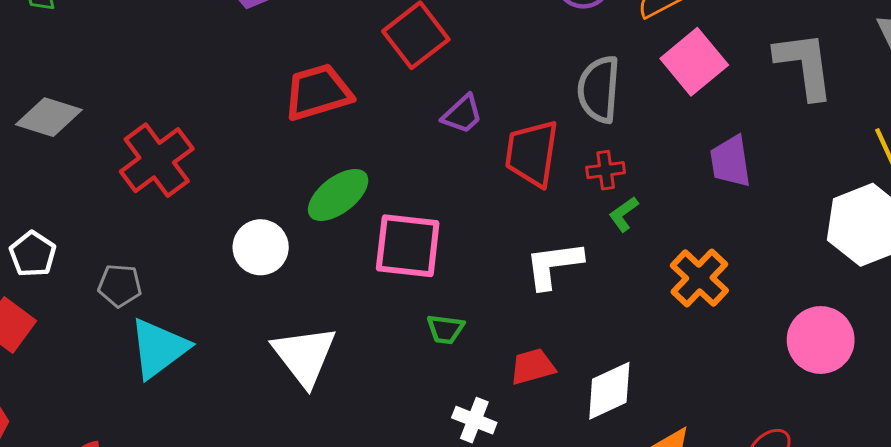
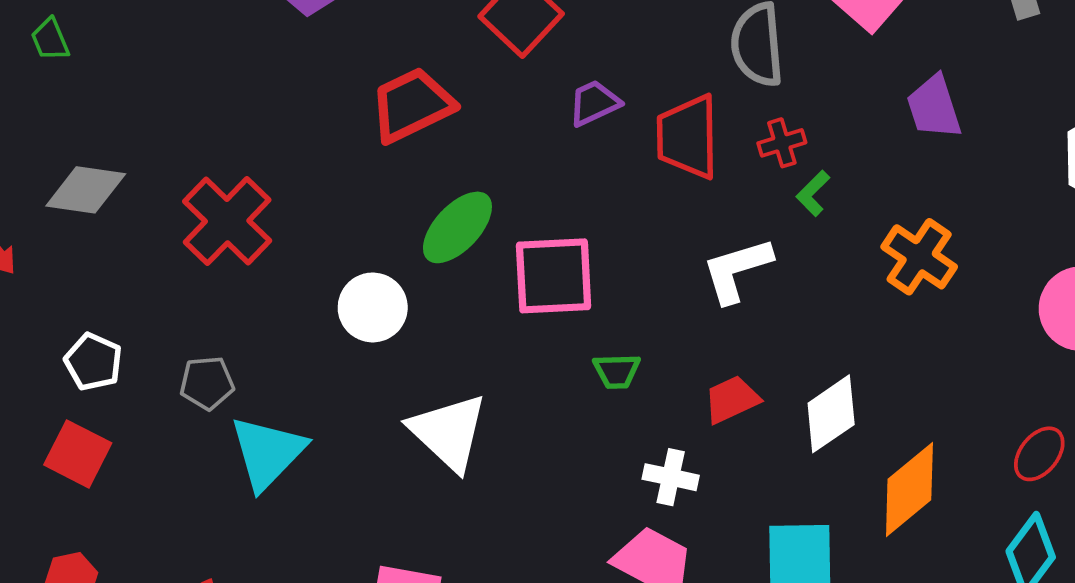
purple trapezoid: (462, 114) -> (594, 103), turned -153

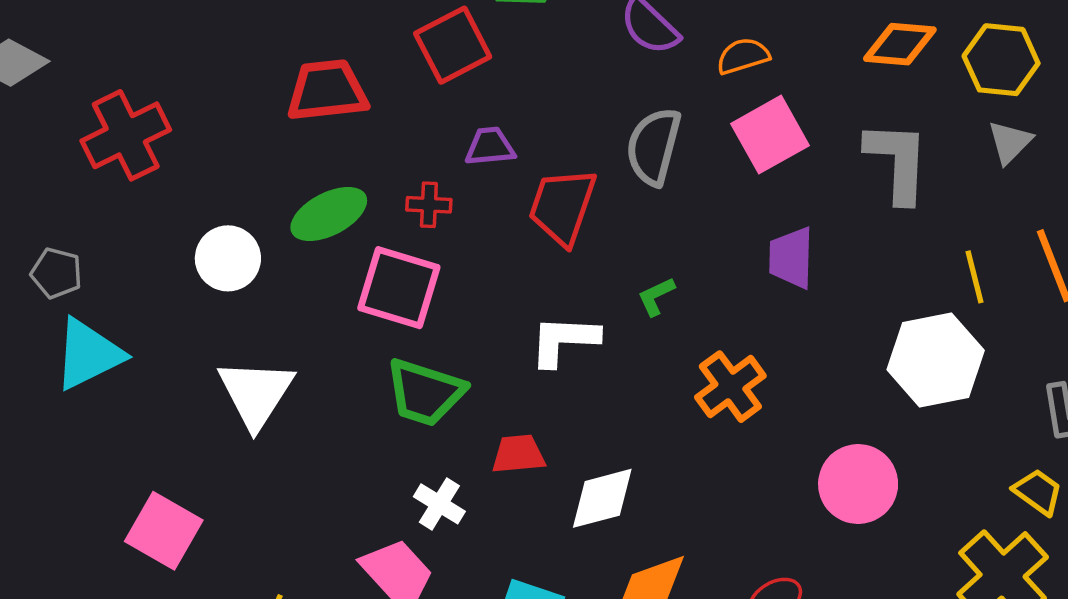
red cross: (782, 143) -> (429, 205), moved
green trapezoid: (617, 371) -> (425, 392), size x1.8

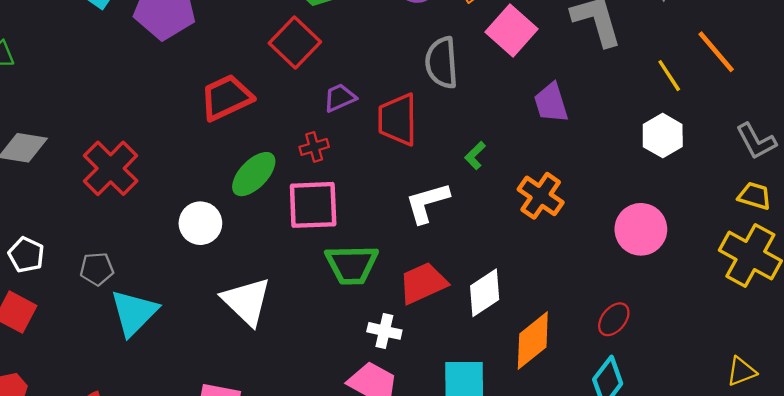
white hexagon: (936, 360) -> (663, 136), size x0.7
red trapezoid: (518, 454) -> (423, 283), size x1.4

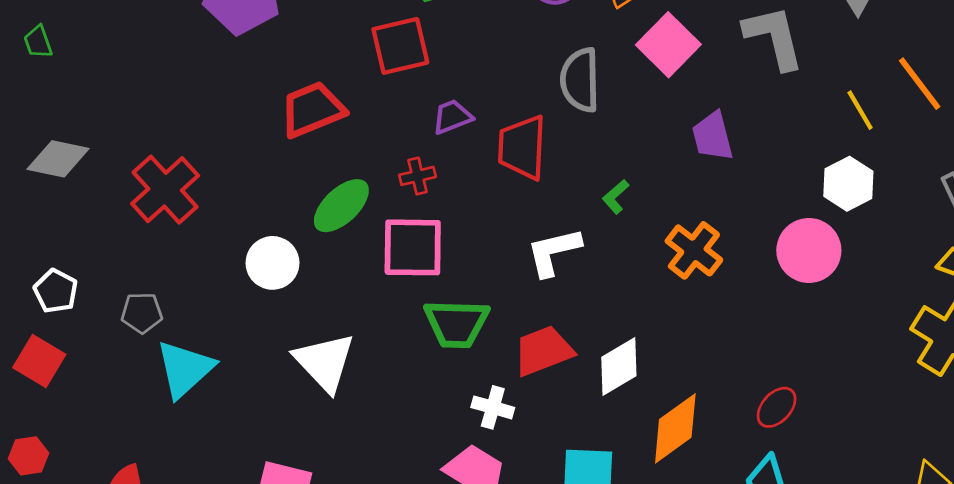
red square: (295, 42) -> (400, 46), turned 30
pink circle: (641, 229) -> (809, 251), moved

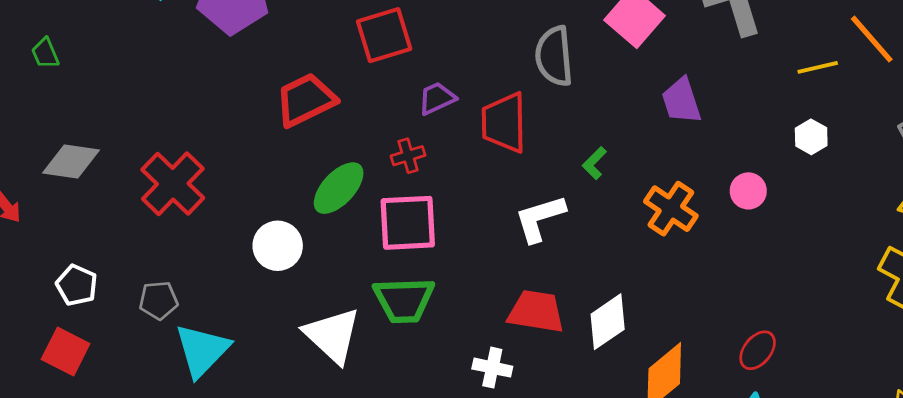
yellow line: (860, 110) -> (818, 67), turned -69
white hexagon: (848, 184) -> (811, 137), size x0.7
pink circle: (809, 251) -> (748, 191), moved, size x0.6
green trapezoid: (457, 323) -> (404, 300), moved
red trapezoid: (543, 351) -> (536, 312), turned 34

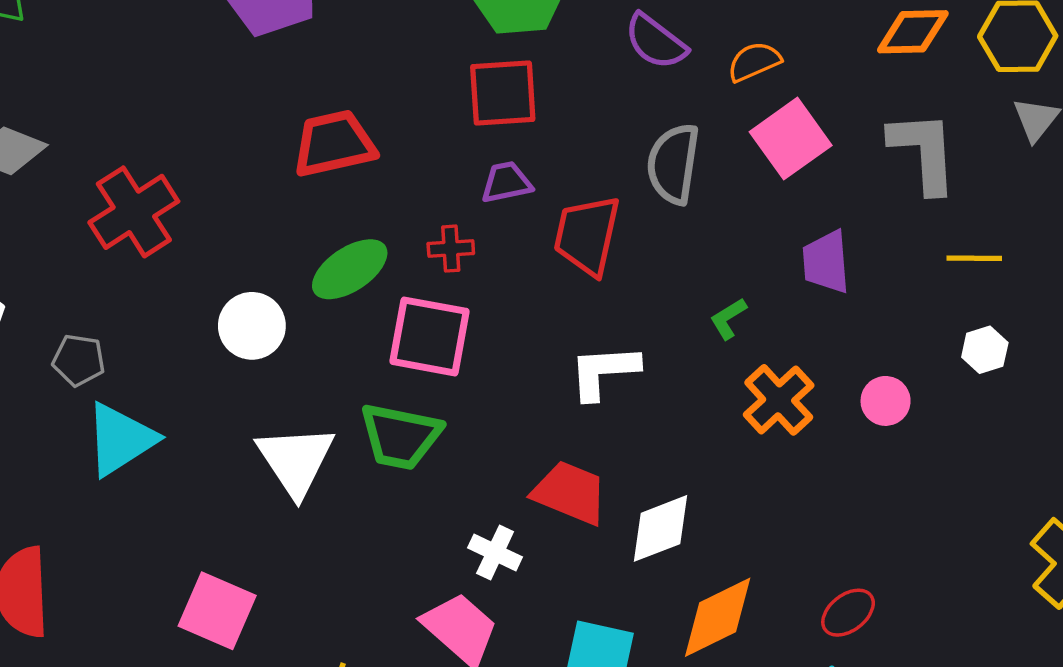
red square: (384, 35) -> (503, 93), moved
yellow line: (818, 67) -> (974, 258), moved
green L-shape: (594, 163) -> (728, 319), moved

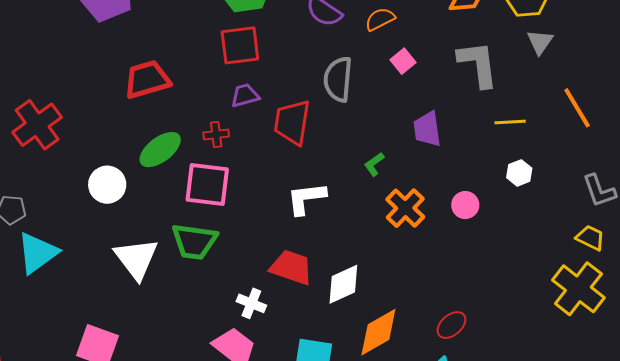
pink square: (791, 139) -> (403, 61), size x0.6

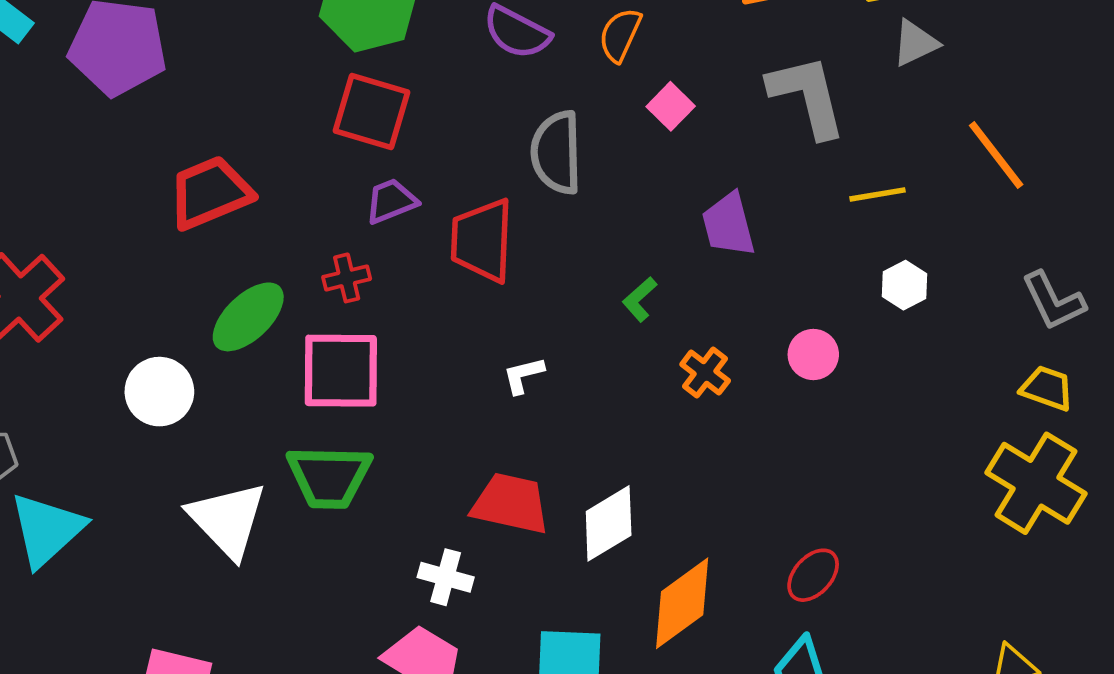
orange semicircle: (380, 19) -> (620, 35), turned -32
gray triangle: (540, 42) -> (915, 43), turned 36
red square: (240, 45) -> (372, 111), turned 30
white L-shape: (306, 198) -> (523, 375), size x0.6
orange cross: (405, 208) -> (705, 373), size x0.7

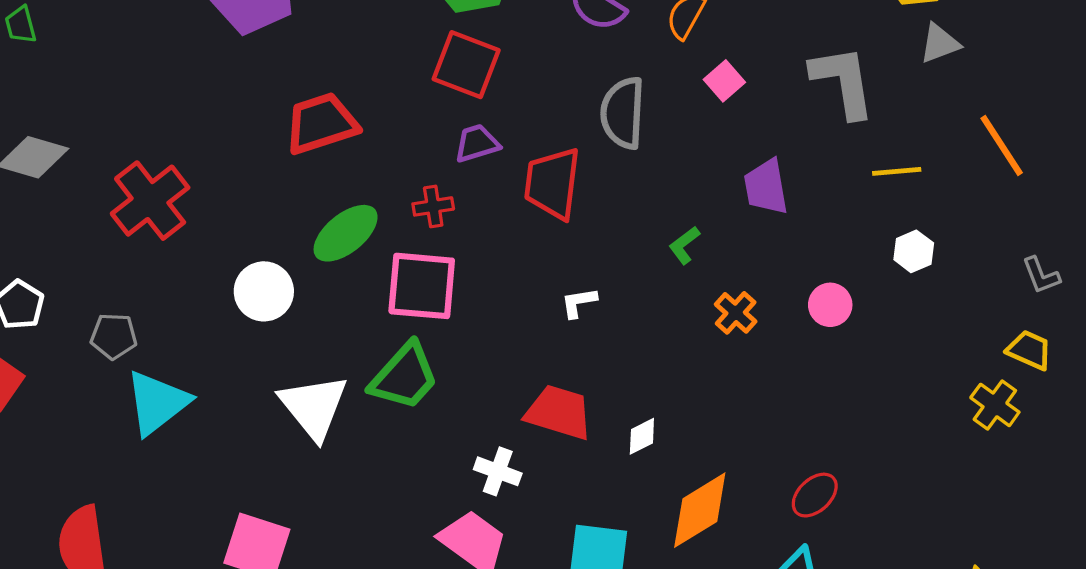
gray L-shape: (1053, 301) -> (1041, 275), size x0.7
green trapezoid: (329, 477) -> (404, 377), turned -54
yellow cross: (1036, 483) -> (995, 405), moved, size x0.6
white diamond: (609, 523) -> (642, 436), size x0.6

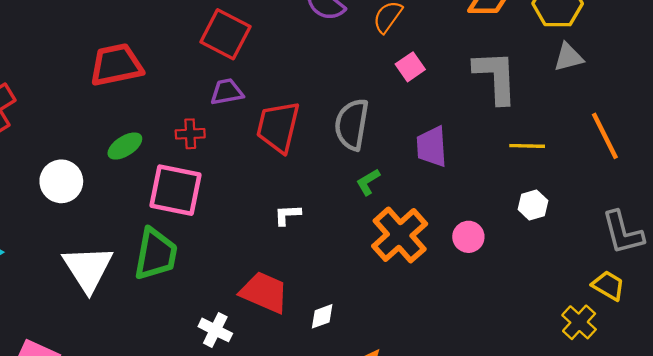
gray semicircle: (623, 113) -> (352, 124), moved
green ellipse: (346, 233) -> (125, 146), size x0.7
gray L-shape: (1041, 275) -> (623, 233), size x1.6
orange cross: (736, 313) -> (400, 235), size x1.8
green trapezoid: (404, 377) -> (156, 254), turned -38

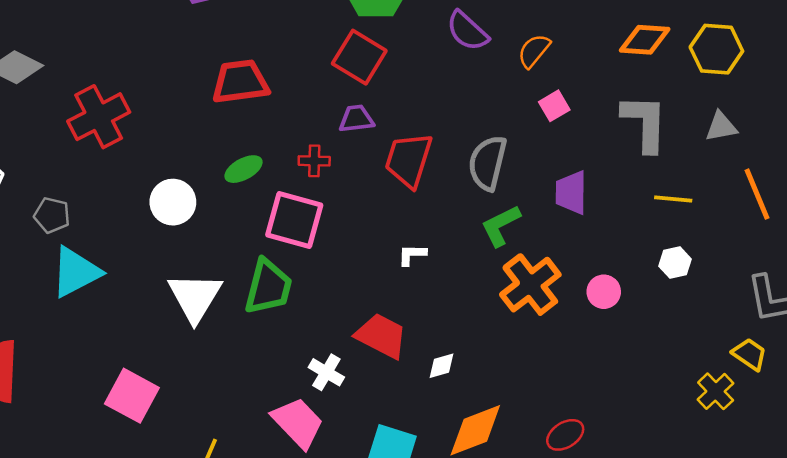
gray triangle: (568, 57) -> (721, 127), moved
green L-shape: (368, 182) -> (501, 226), size x1.5

